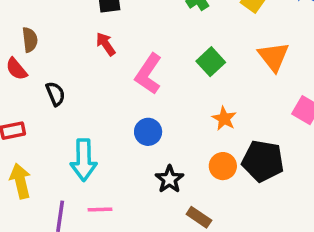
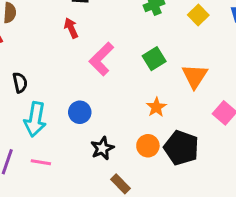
orange triangle: (274, 57) -> (195, 76), moved
black semicircle: (55, 94) -> (20, 83), moved
blue circle: (148, 132) -> (80, 112), moved

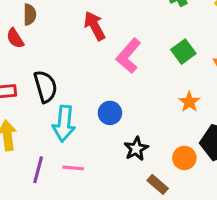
red arrow: (71, 28) -> (95, 26), size x1.4
black semicircle: (20, 83) -> (45, 86), size x1.5
orange circle: (148, 146) -> (184, 158), moved

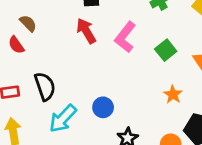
brown semicircle: (30, 15) -> (28, 23), turned -42
pink L-shape: (129, 56) -> (125, 37), moved
cyan arrow: (64, 124) -> (63, 119), turned 40

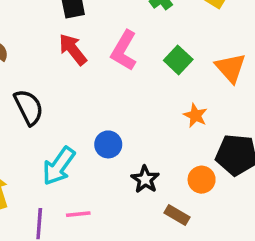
black semicircle: (45, 86) -> (29, 107), moved

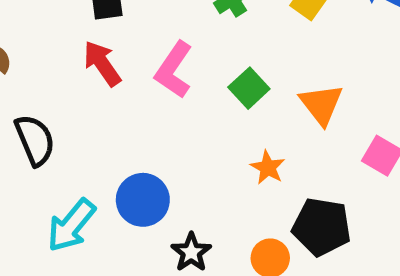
blue circle: (108, 144) -> (143, 200), size x1.4

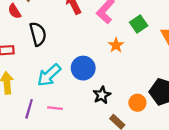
orange star: (268, 168) -> (116, 45), moved

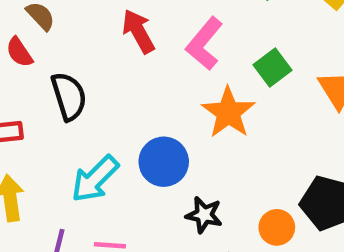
orange star: (116, 45) -> (228, 113), size x1.6
black star: (102, 95) -> (204, 215), turned -30

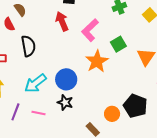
black star: (204, 215) -> (65, 102), moved

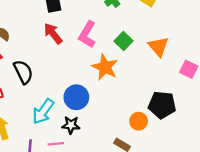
black star: (65, 102) -> (71, 125), moved

